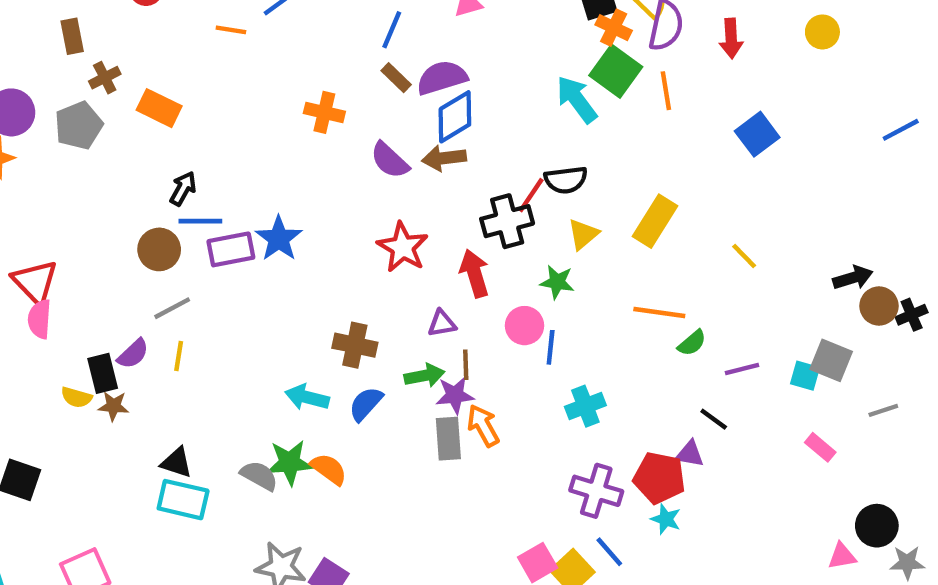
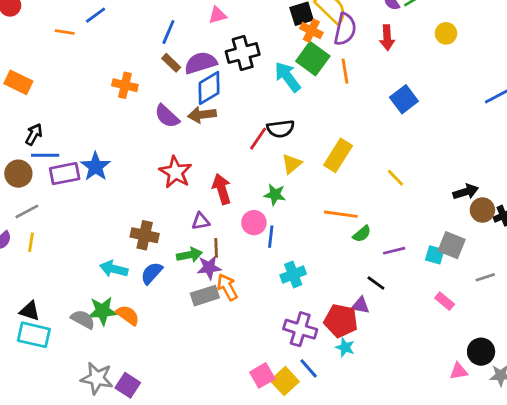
black cross: (507, 221) -> (243, 53), moved
gray rectangle: (448, 439) -> (205, 296), turned 76

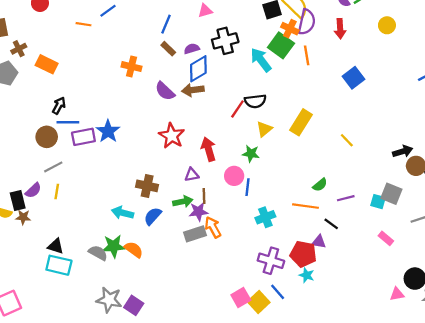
orange cross: (311, 31) -> (290, 29), moved
purple semicircle: (201, 63) -> (192, 49), size x0.6
orange line: (341, 214) -> (306, 206), moved

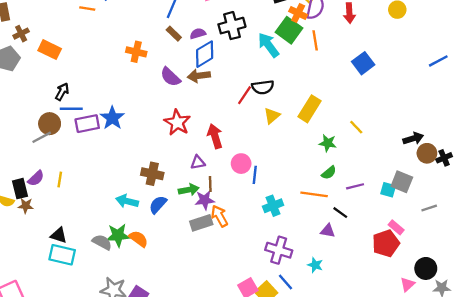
green star: (251, 154) -> (328, 143), moved
gray line: (53, 167) -> (42, 137), moved
red pentagon: (303, 254) -> (386, 243), moved, turned -30
pink triangle: (397, 294) -> (408, 284), turned -32

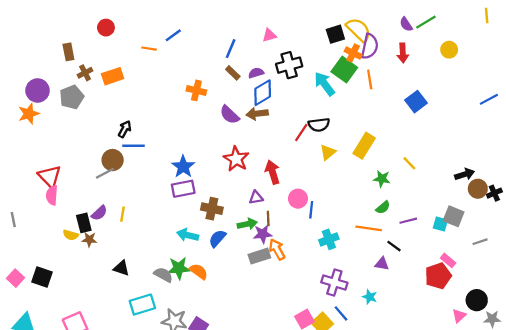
orange rectangle: (50, 50) -> (113, 76), moved, turned -45
blue star: (112, 118) -> (183, 167), moved
purple rectangle: (87, 124) -> (183, 189), moved
cyan rectangle: (62, 255) -> (142, 305), moved, turned -30

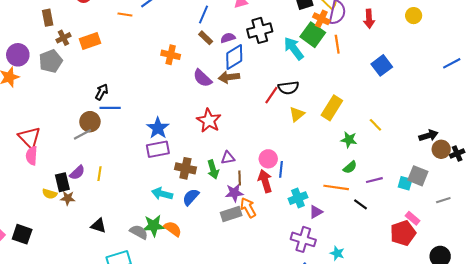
red arrow: (273, 172) -> (265, 181), moved
green arrow: (247, 224) -> (213, 169), moved, turned 84
purple triangle: (382, 264) -> (316, 212), moved, turned -40

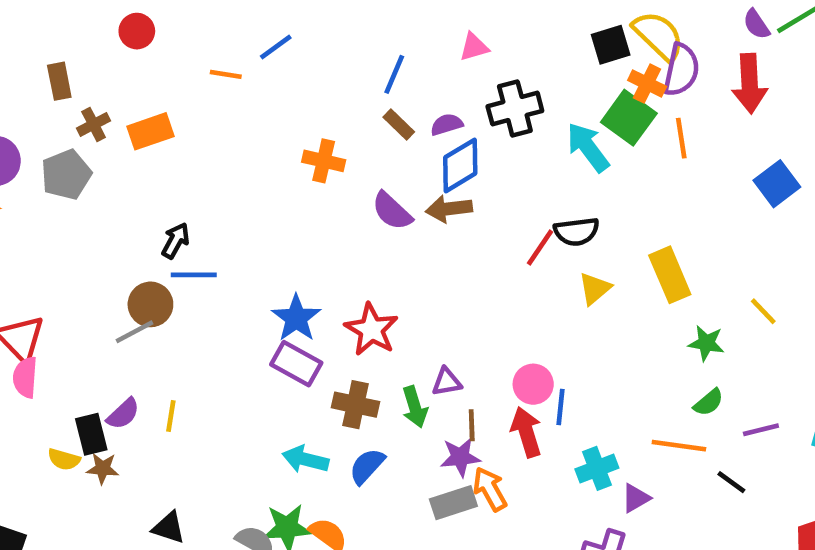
red arrow: (369, 19) -> (750, 83), size x1.4
yellow rectangle: (332, 108) -> (670, 275), turned -55
red star: (209, 121) -> (371, 329), moved
purple rectangle: (158, 149) -> (296, 364), turned 40

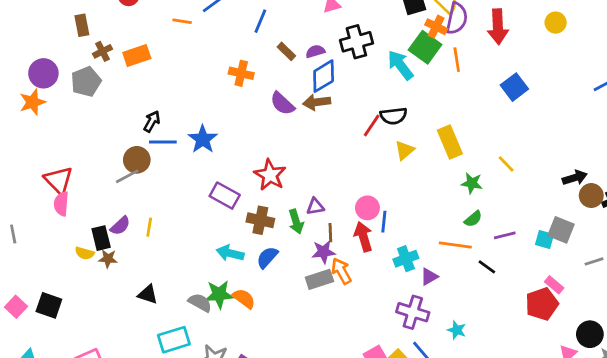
blue line: (394, 74) -> (260, 21), moved
blue star: (296, 318) -> (203, 139), moved

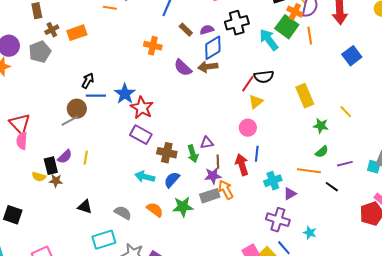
yellow triangle: (405, 150) -> (256, 102), moved
red star: (270, 175) -> (142, 108), moved
pink circle: (367, 208) -> (248, 128), moved
green star: (219, 294) -> (183, 207), moved

